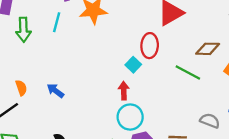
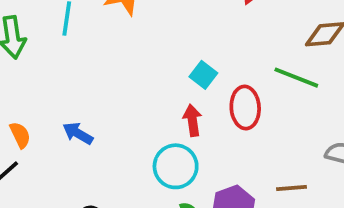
red ellipse: (150, 46) -> (245, 108), moved
cyan circle: (130, 117) -> (176, 166), moved

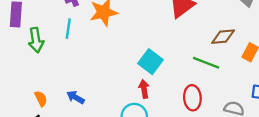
cyan square: (203, 75) -> (150, 62), size x1.5
red ellipse: (245, 108) -> (192, 98), moved

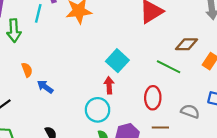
cyan line: (68, 29) -> (38, 13), moved
orange semicircle: (41, 99) -> (27, 70), moved

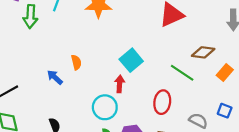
orange semicircle: (27, 70) -> (76, 62), moved

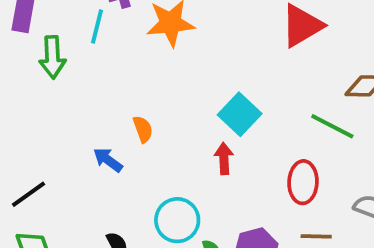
cyan circle: (105, 107) -> (177, 220), moved

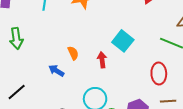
green arrow: (52, 57) -> (16, 38), moved
red arrow: (224, 159) -> (102, 60), moved

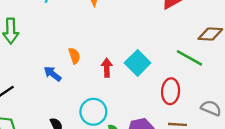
cyan square: (123, 41) -> (138, 63), moved

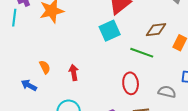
cyan square: (138, 63) -> (110, 31), moved, turned 30

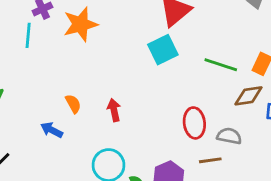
brown diamond: (156, 30) -> (248, 96), moved
green line: (142, 53) -> (221, 65), moved
gray semicircle: (167, 92) -> (229, 136), moved

